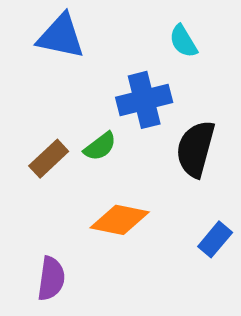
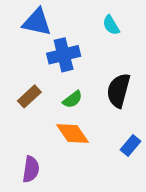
blue cross: (144, 100) -> (64, 55), moved
green semicircle: (100, 146) -> (72, 99), moved
orange diamond: (120, 220) -> (72, 134), turned 44

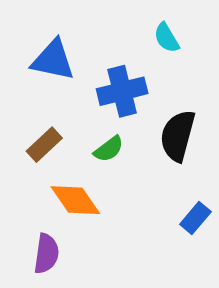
blue triangle: (37, 22) -> (53, 60), moved
blue cross: (64, 55) -> (122, 91), moved
orange diamond: (72, 134) -> (75, 200), moved

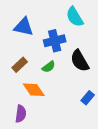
cyan semicircle: (167, 38) -> (75, 17), size x1.5
black semicircle: (178, 136) -> (80, 61), turned -45

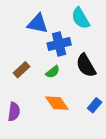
blue triangle: (24, 27) -> (38, 24), moved
orange diamond: (34, 90) -> (57, 103), moved
purple semicircle: (21, 114) -> (14, 112), moved

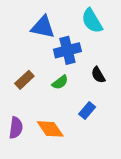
black semicircle: (86, 65) -> (98, 75), size x0.6
orange diamond: (57, 103) -> (50, 129), moved
blue rectangle: (95, 105) -> (87, 111), moved

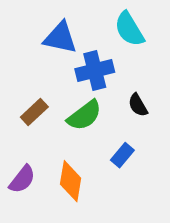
green semicircle: (60, 82) -> (84, 115), size x1.5
purple semicircle: (16, 128) -> (22, 179), turned 30
orange diamond: (50, 129) -> (71, 181), turned 44

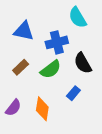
blue triangle: (60, 38) -> (24, 31), moved
black semicircle: (138, 105) -> (83, 63), size x1.5

